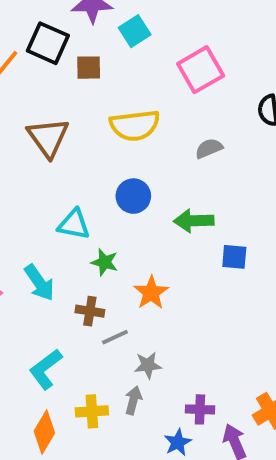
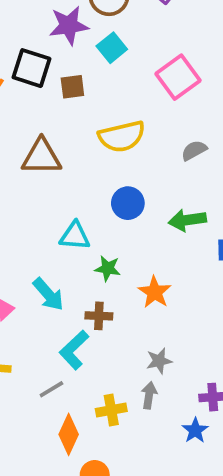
brown triangle: (48, 137) -> (41, 157), turned -48
gray line: (115, 337) -> (51, 389), moved
cyan L-shape: (46, 369) -> (74, 350), moved

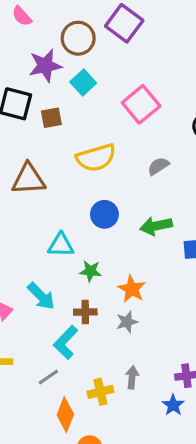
gray star: (159, 361) -> (127, 322), moved

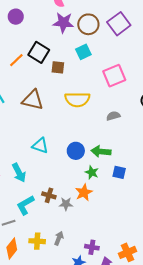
purple star: (45, 66) -> (63, 23), moved
blue circle: (104, 214) -> (76, 151), moved
green star: (90, 271) -> (92, 172), moved
orange star: (132, 289) -> (84, 192), moved
brown cross: (85, 312) -> (49, 195), moved

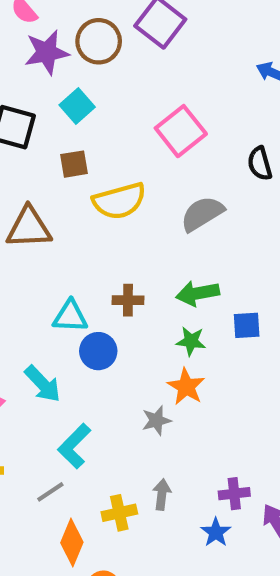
cyan square: (83, 52) -> (77, 106), moved
brown square: (58, 67) -> (74, 164), moved
gray semicircle: (113, 116) -> (202, 214), size x1.5
blue circle: (76, 151) -> (98, 351), moved
brown cross: (49, 195) -> (128, 300), moved

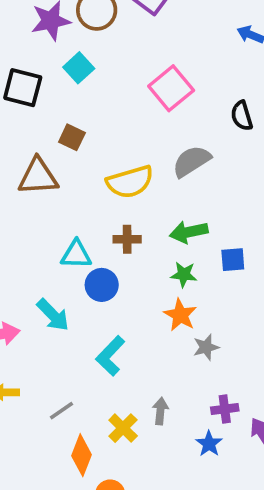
brown square: (74, 164) -> (72, 137), moved, turned 36
yellow semicircle: (119, 201) -> (130, 182), moved
gray star: (156, 420) -> (206, 347), moved
cyan L-shape: (74, 446) -> (110, 356), moved
yellow cross: (119, 513) -> (123, 428), turned -32

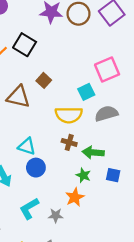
cyan square: (79, 68) -> (86, 92), moved
brown cross: (127, 239) -> (69, 142), moved
gray star: (206, 347) -> (56, 216), moved

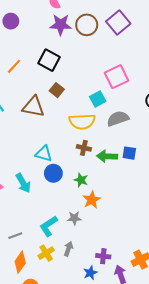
black square: (25, 45) -> (49, 60), moved
green star: (83, 175) -> (81, 180), moved
blue square: (113, 175) -> (129, 153), moved
cyan L-shape: (29, 208) -> (49, 226), moved

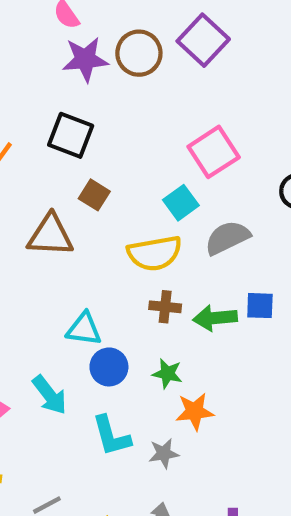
orange star: (92, 200) -> (195, 411), turned 30
cyan L-shape: (49, 226) -> (111, 436), moved, turned -65

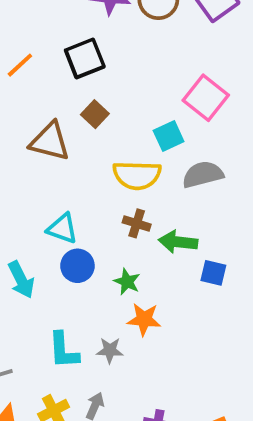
black square: (71, 135) -> (85, 58), turned 36
pink square: (214, 152) -> (206, 98), turned -30
blue square: (260, 306) -> (213, 273), moved
cyan L-shape: (111, 436) -> (63, 350), moved

